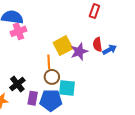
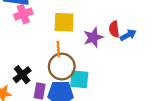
yellow square: (63, 46) -> (64, 22), moved, turned 30
brown circle: (52, 77) -> (62, 67), size x1.5

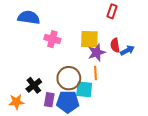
pink cross: (23, 14) -> (52, 39), moved, turned 35
yellow square: (64, 22) -> (89, 39), moved
orange line: (58, 49) -> (96, 73), moved

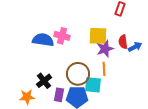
blue semicircle: (29, 17) -> (43, 40), moved

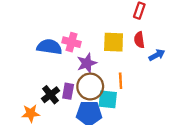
red semicircle: (123, 42) -> (139, 40), moved
purple star: (105, 49) -> (87, 63), moved
purple rectangle: (59, 95) -> (68, 91), moved

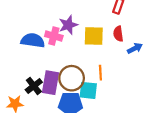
purple star: (87, 63) -> (68, 25), moved
purple rectangle: (68, 91) -> (50, 83), size x1.5

